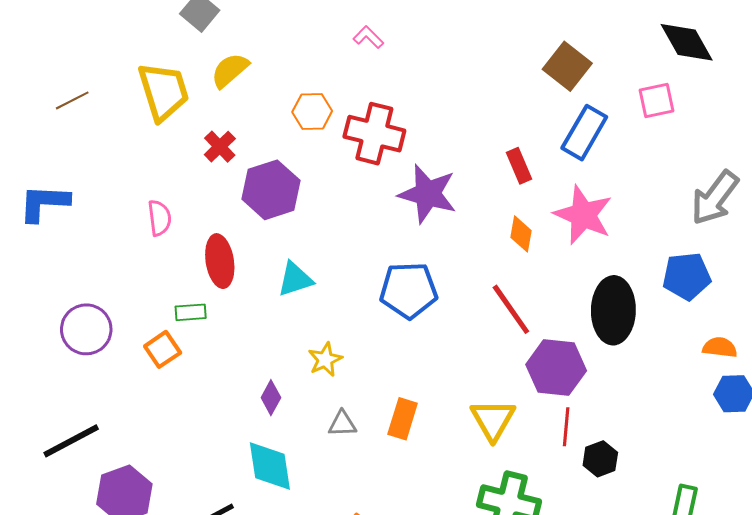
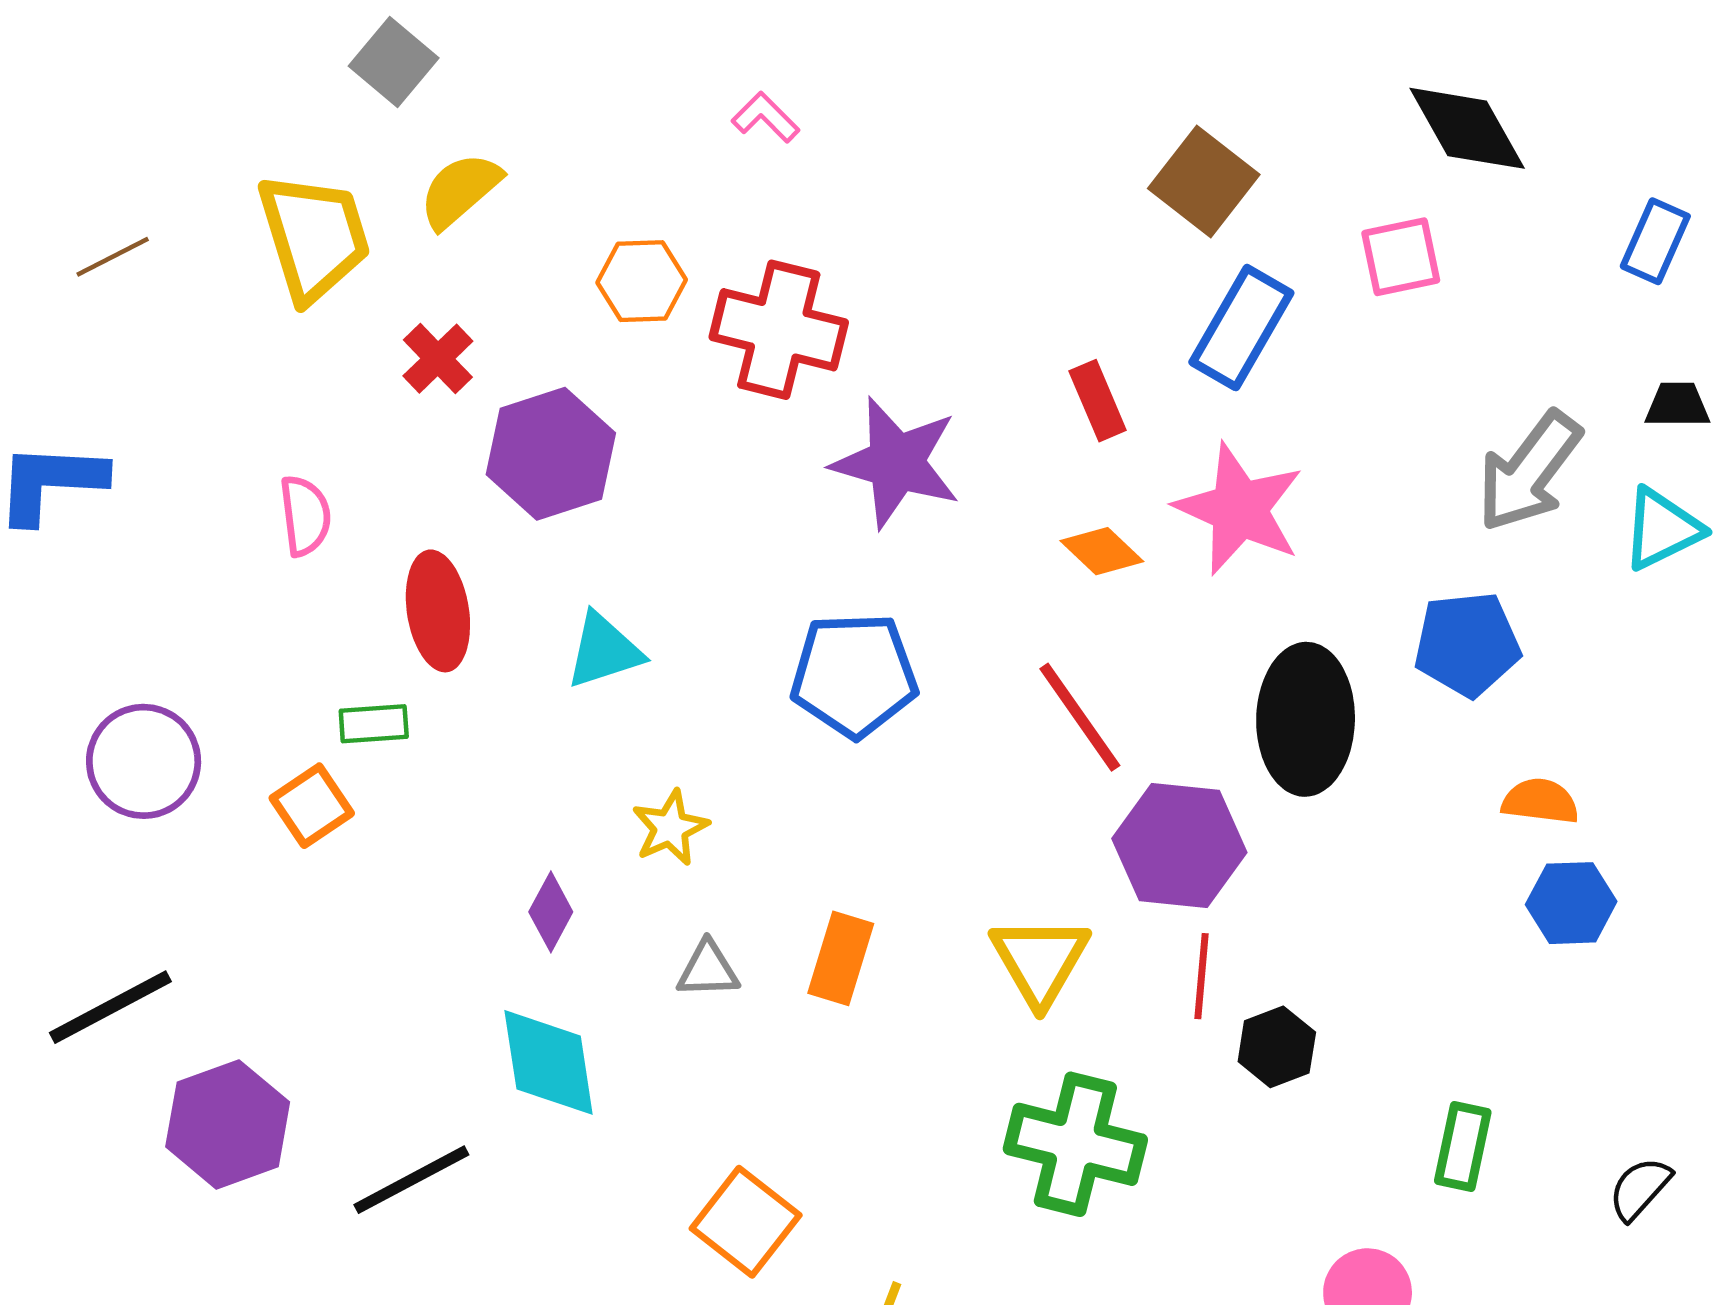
orange diamond: (521, 234) -> (1102, 551), turned -57

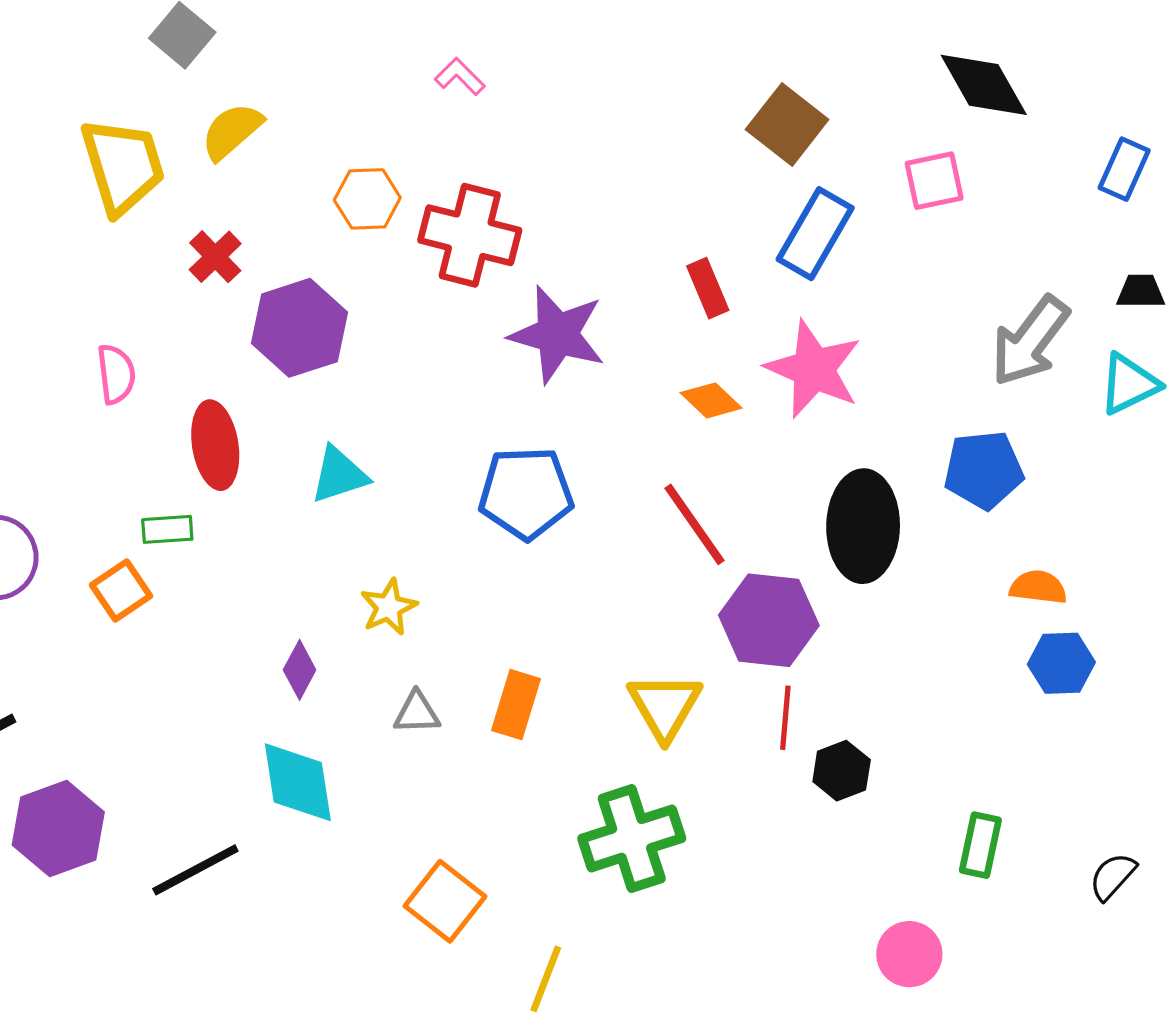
green cross: (1075, 1144) -> (632, 838), moved, turned -32

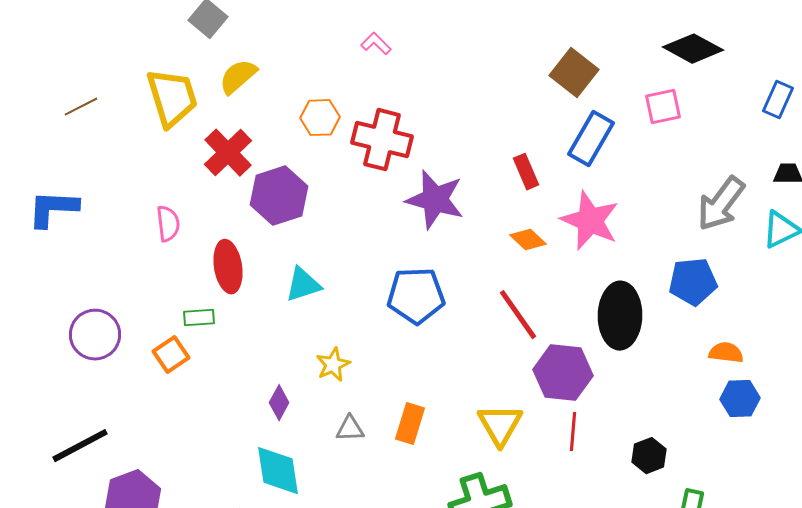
black diamond: (984, 85) -> (693, 49), turned -32
red cross: (215, 257) -> (228, 153), size x1.5
black hexagon: (842, 771) -> (649, 456), moved

